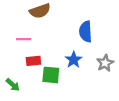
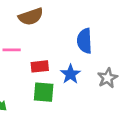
red rectangle: (33, 61) -> (40, 66), moved

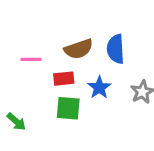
brown semicircle: (31, 17) -> (79, 49), moved

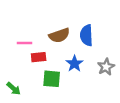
red rectangle: (64, 79) -> (39, 57), moved

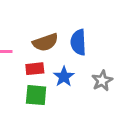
red rectangle: (39, 57) -> (35, 69), moved

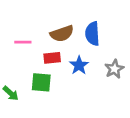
green square: (36, 95) -> (41, 82), moved

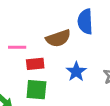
blue semicircle: (92, 34) -> (85, 22), moved
red rectangle: (52, 58) -> (35, 64), moved

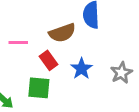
red rectangle: (35, 64) -> (48, 60), moved, turned 60

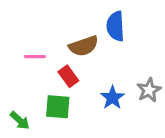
blue star: (81, 69) -> (112, 98), moved

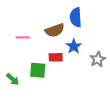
red rectangle: (68, 76) -> (56, 57), moved, turned -56
blue star: (112, 98) -> (74, 46), moved

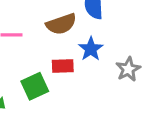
green square: (38, 70) -> (35, 86), turned -30

